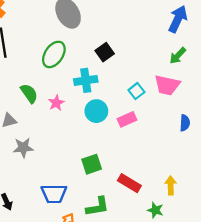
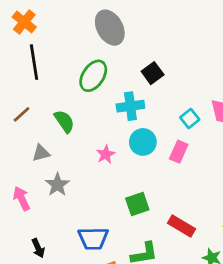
pink star: (56, 103) -> (106, 154), moved
pink rectangle: (127, 119) -> (179, 152), turned -42
gray star: (23, 148) -> (57, 185), turned -30

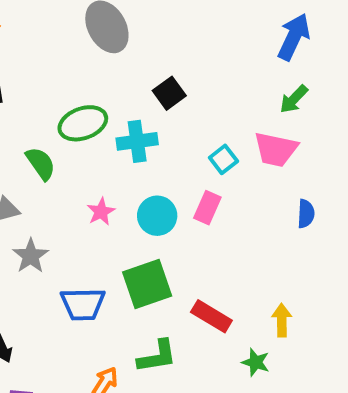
green ellipse: (93, 76) -> (83, 123), moved, turned 36
cyan circle: (143, 142) -> (157, 216), moved
green square: (137, 204) -> (147, 284), size x1.4
blue trapezoid: (93, 238) -> (83, 304), moved

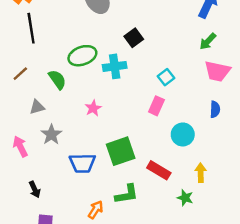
pink trapezoid: (276, 149) -> (217, 71), moved
cyan circle: (157, 216) -> (183, 134), moved

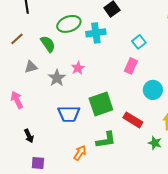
gray star: (51, 134) -> (57, 78), moved

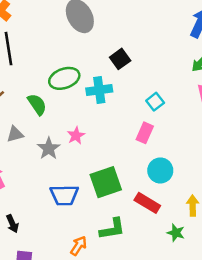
cyan circle: (153, 90) -> (160, 170), moved

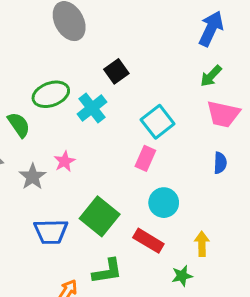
cyan cross: (99, 90) -> (92, 108), turned -30
cyan square: (155, 102) -> (158, 122), size x1.5
green square: (106, 182) -> (100, 216), turned -32
green star: (176, 233) -> (182, 276), turned -30

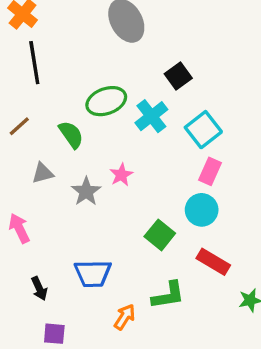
cyan square: (158, 122) -> (203, 130), moved
cyan circle: (164, 203) -> (202, 210), moved
green square: (100, 216) -> (160, 235), size x0.7
blue trapezoid: (51, 232) -> (93, 273), moved

